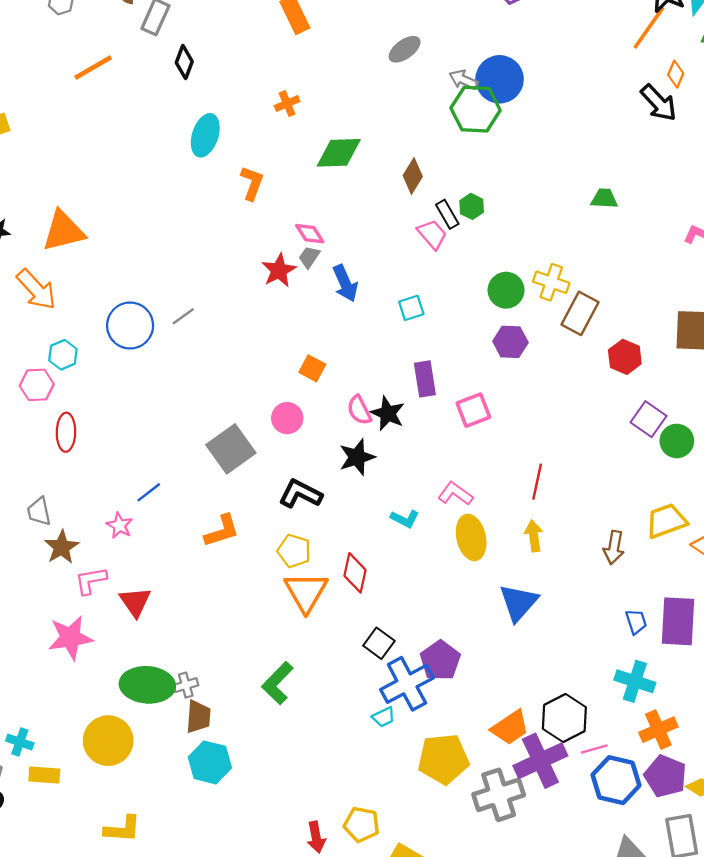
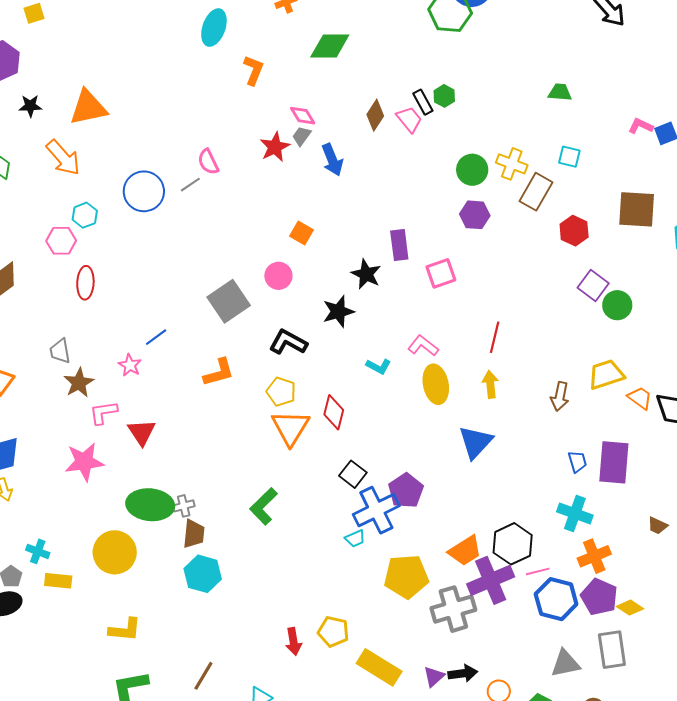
brown diamond: (413, 176) -> (375, 115), moved
cyan square: (411, 308) -> (569, 157), moved, turned 30
pink semicircle: (359, 410) -> (208, 162), moved

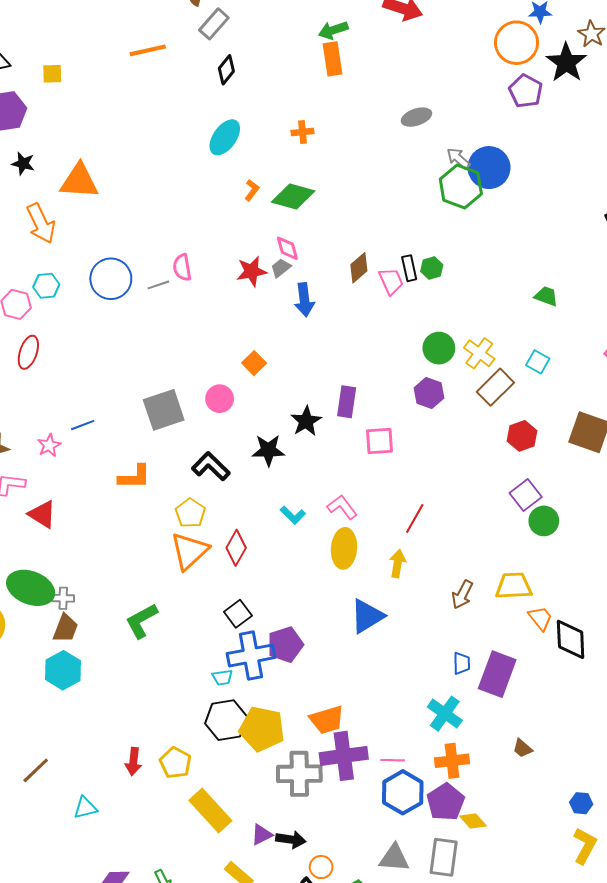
green diamond: (330, 46) -> (293, 197), moved
orange L-shape: (254, 70) -> (252, 190), size x0.7
red triangle: (142, 432) -> (42, 514), turned -40
black hexagon: (513, 544) -> (226, 720), moved

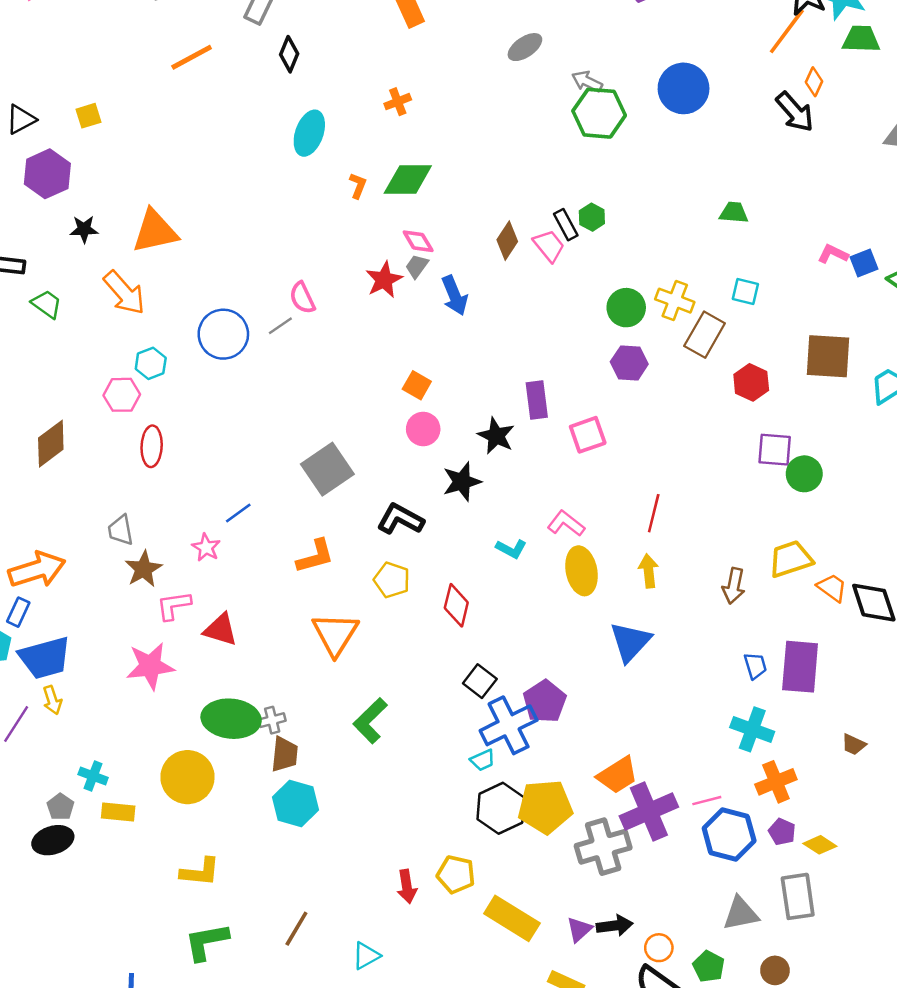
blue circle: (489, 168) -> (684, 88), moved
pink circle: (220, 399) -> (423, 429), moved
purple square: (526, 495) -> (775, 450), turned -32
orange triangle: (190, 551) -> (335, 634), moved
purple pentagon: (446, 802) -> (782, 832), size x0.6

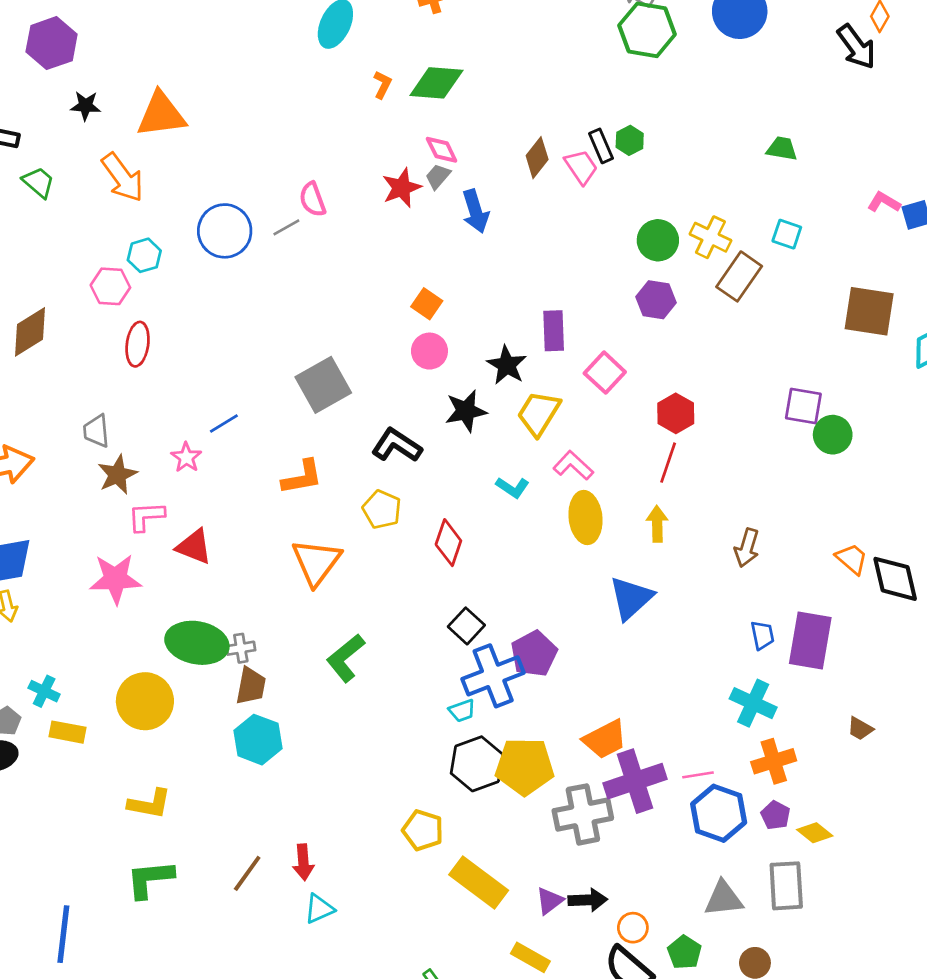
red hexagon: (751, 382) -> (676, 413), moved
pink square: (588, 435) -> (605, 373), turned -33
yellow trapezoid: (791, 559) -> (539, 413), moved, turned -45
red arrow: (407, 886) -> (303, 862), moved

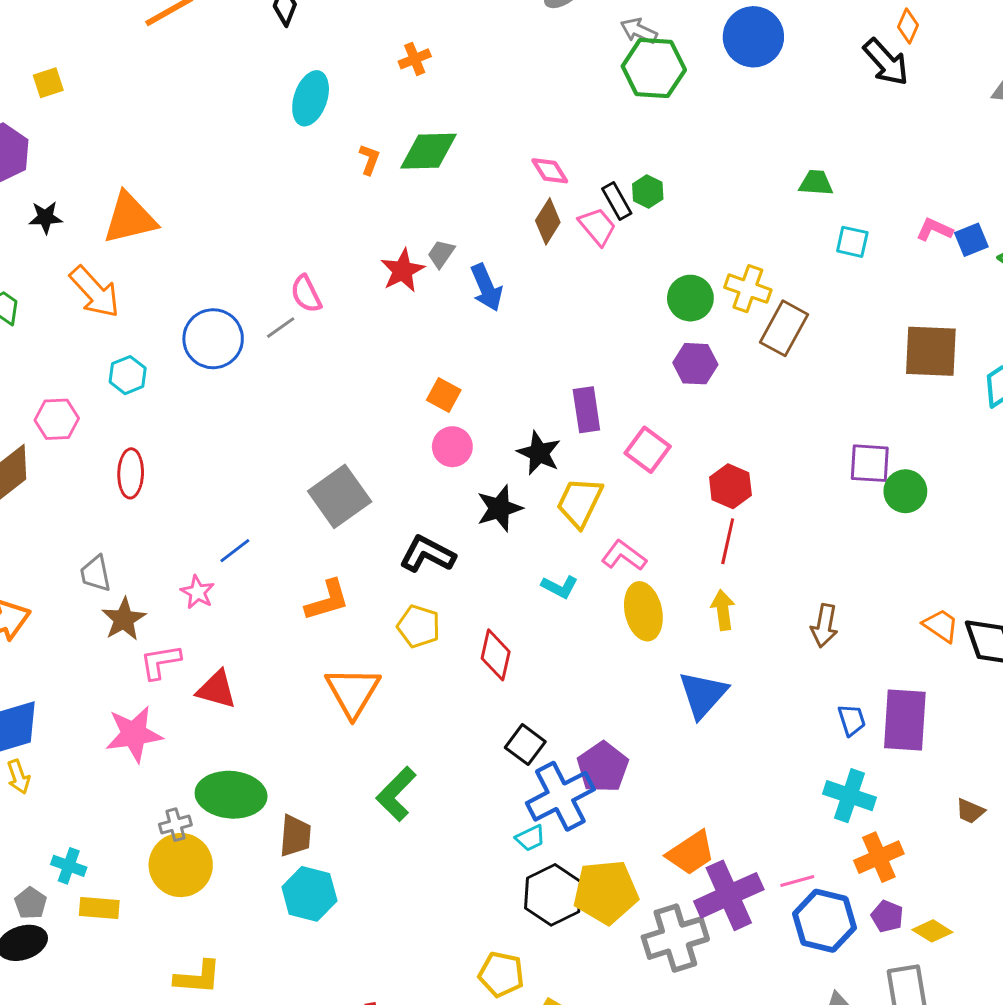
pink diamond: (442, 150) -> (550, 171), moved
cyan square: (787, 234) -> (852, 242), moved
pink hexagon: (110, 286) -> (57, 419), moved
gray cross: (241, 648) -> (175, 825), moved

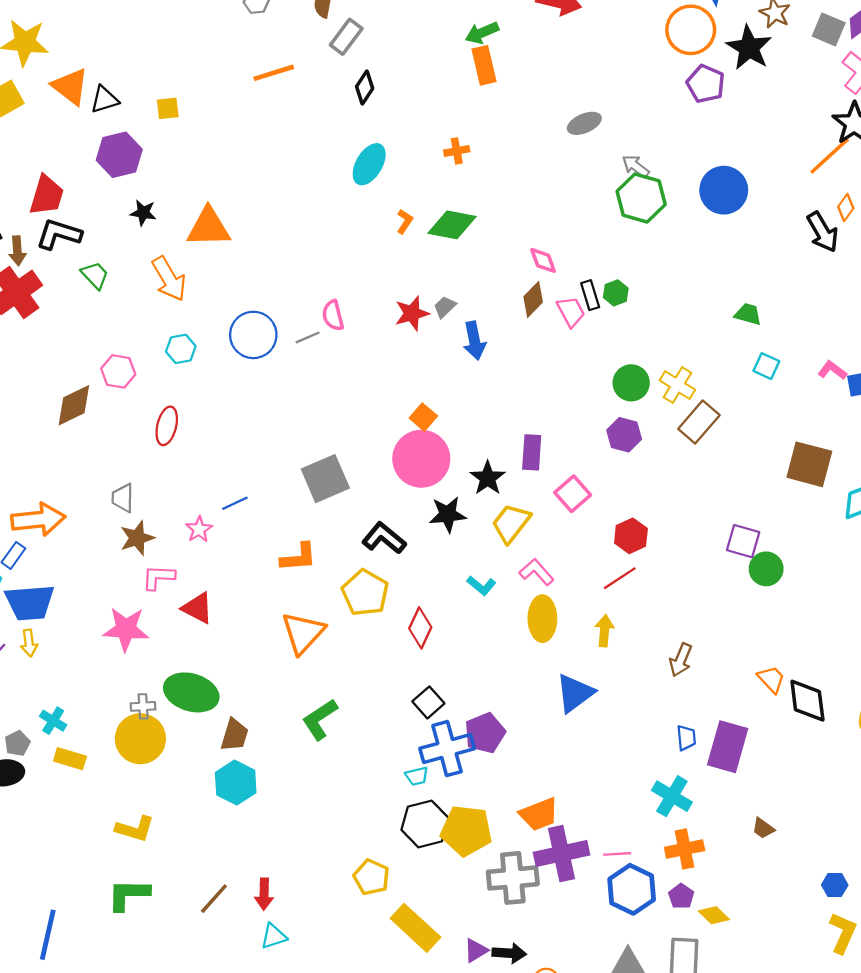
pink circle: (452, 447) -> (421, 459), size x1.8
red line: (728, 541) -> (620, 578), turned 32
yellow pentagon: (419, 626) -> (365, 593), size x1.4

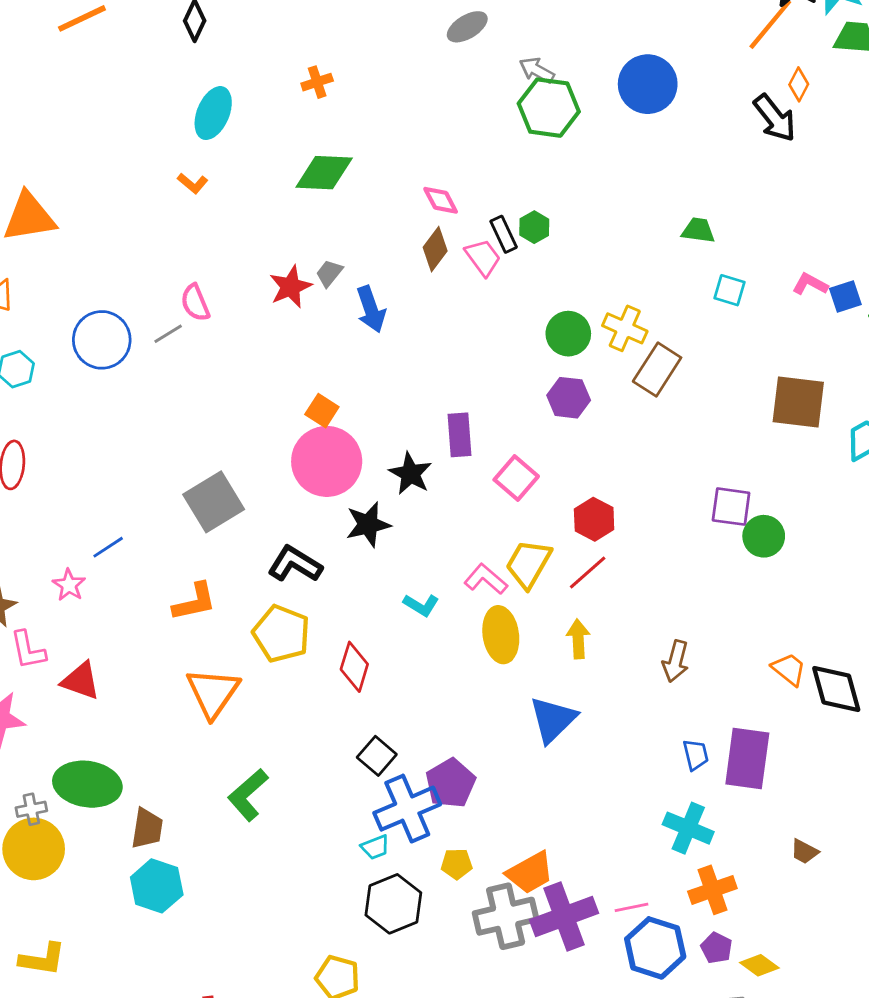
orange L-shape: (405, 222) -> (193, 183), moved, turned 105
yellow trapezoid: (511, 523) -> (528, 564), moved
pink L-shape: (158, 577) -> (28, 650), turned -96
yellow pentagon: (466, 831) -> (457, 864), moved, size x0.5
gray cross: (513, 878) -> (506, 916), moved

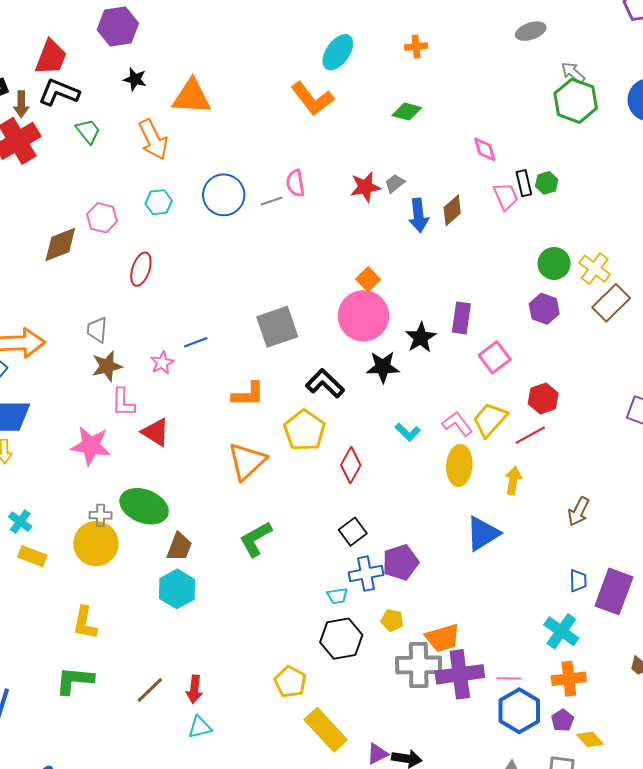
green diamond: (324, 173) -> (407, 112), size x0.7
orange L-shape: (193, 183) -> (312, 99), size x2.0
brown diamond: (435, 249) -> (452, 210), moved
blue cross: (407, 809) -> (366, 574), size x0.7
yellow L-shape: (42, 959) -> (85, 623), turned 80

